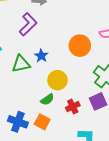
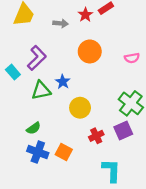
purple L-shape: (28, 24) -> (37, 58), moved
orange circle: (80, 46) -> (90, 51), moved
green semicircle: (47, 99) -> (34, 128), moved

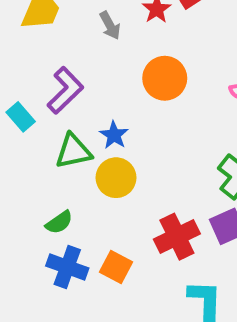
gray arrow: (61, 23) -> (110, 25), turned 56
yellow circle: (80, 108) -> (116, 178), moved
red cross: (96, 136) -> (177, 237), size x1.5

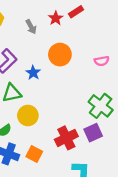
blue star: (114, 135) -> (33, 73), moved
yellow circle: (116, 178) -> (28, 115), moved

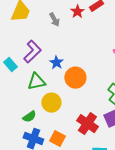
orange circle: (60, 55) -> (75, 78), moved
red cross: (66, 138) -> (87, 124), turned -30

